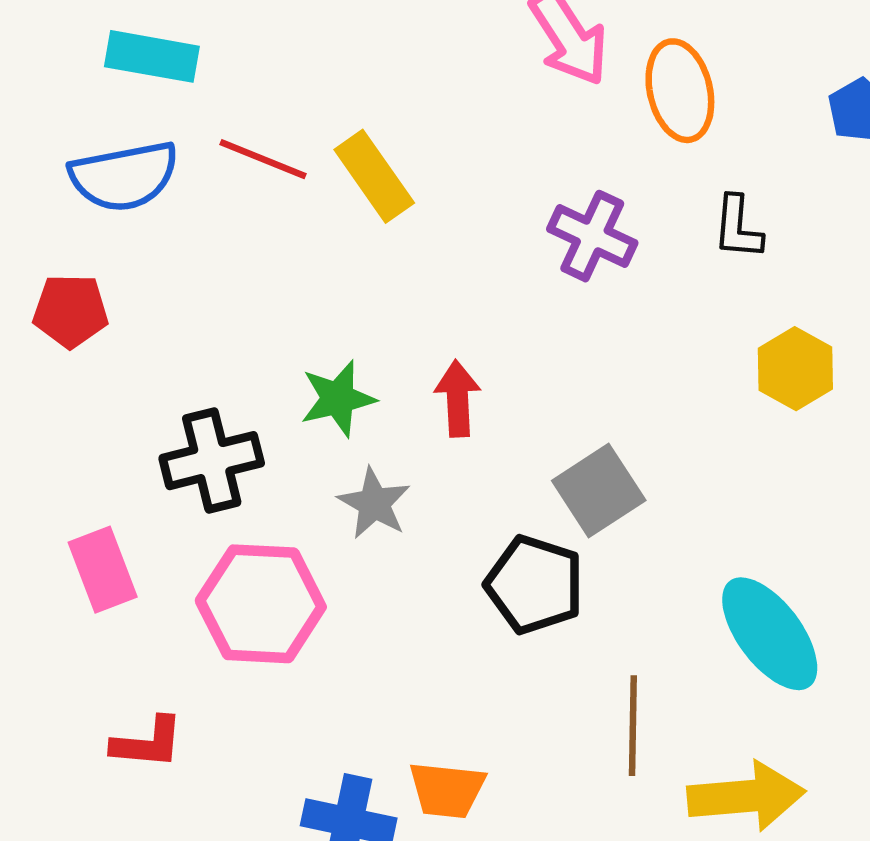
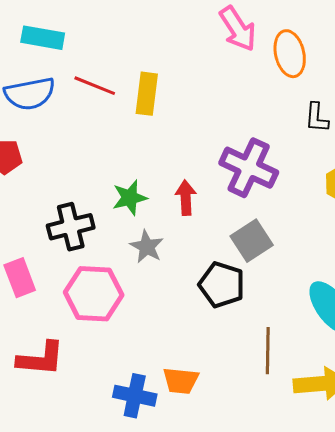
yellow rectangle: (374, 176) -> (147, 94), turned 42
purple cross: (592, 236) -> (249, 168), moved, size x1.4
red L-shape: (148, 743) -> (41, 359), size x1.4

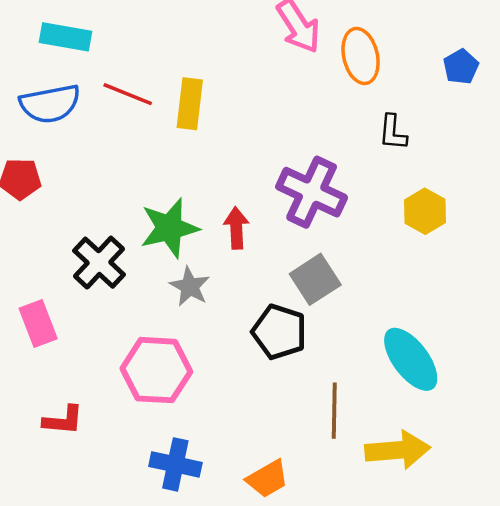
green star: (130, 198) -> (169, 228), size x1.4
black cross: (71, 227) -> (99, 263), turned -33
pink hexagon: (94, 294) -> (156, 370), moved
red L-shape: (41, 359) -> (63, 420), size x0.7
orange trapezoid: (181, 381) -> (267, 479), moved, turned -36

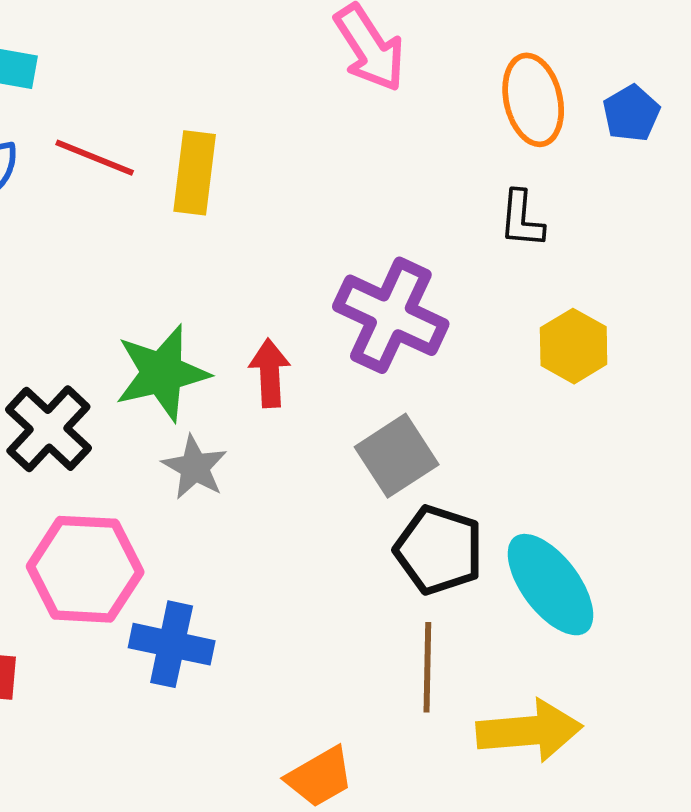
orange ellipse: (361, 56) -> (533, 100), moved
black pentagon: (279, 332) -> (439, 550), moved
pink hexagon: (156, 370) -> (85, 569), moved
blue cross: (175, 464) -> (172, 644), moved

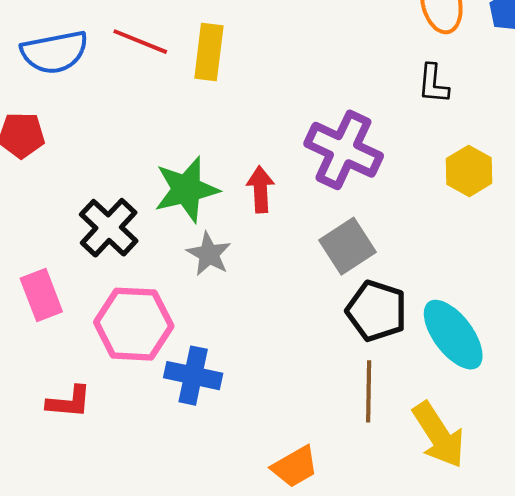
yellow arrow: (529, 731) -> (439, 435), turned 62

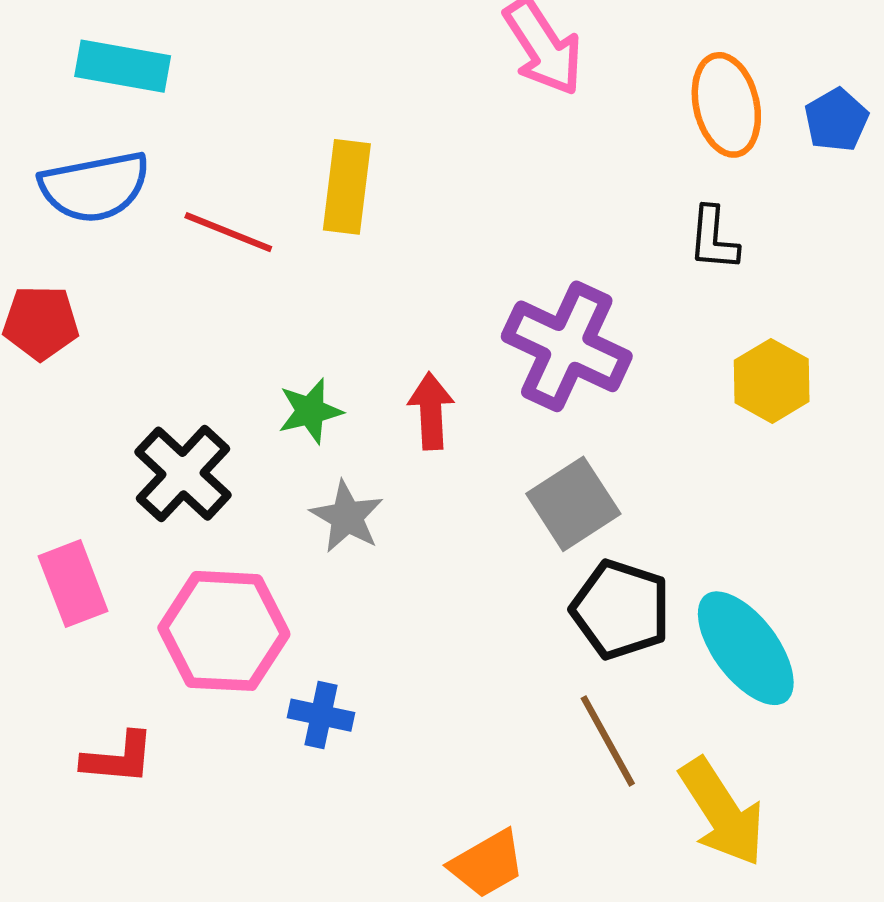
red line: (140, 42) -> (228, 232), moved
green star: (186, 189) -> (310, 411), size x0.6
blue cross: (193, 376) -> (321, 715), size x0.7
brown line: (369, 391) -> (608, 741), turned -30

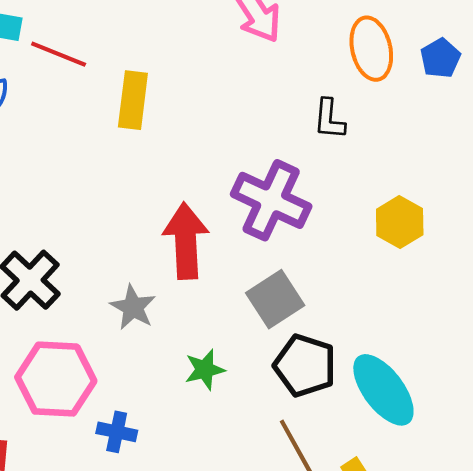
red line: (228, 232) -> (59, 54), moved
black L-shape: (713, 239) -> (329, 119), moved
green star: (310, 411) -> (205, 370), moved
red arrow: (431, 411) -> (186, 241), size x1.6

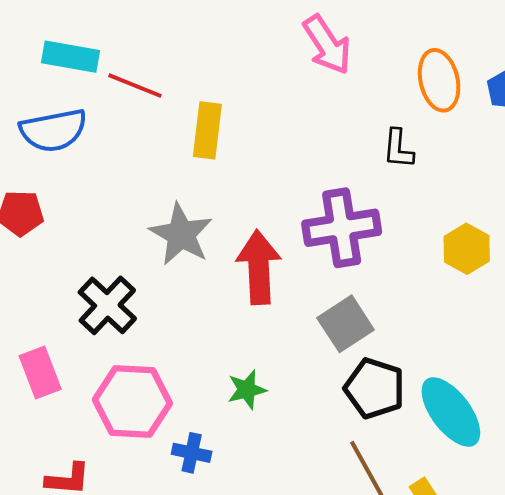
purple cross: (271, 200) -> (342, 228), turned -34
gray star: (133, 307) -> (181, 234), moved, size x1.4
green star: (205, 370) -> (247, 390), moved

